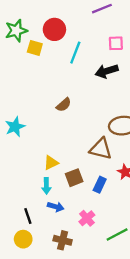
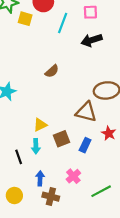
pink square: (116, 43) -> (90, 12), moved
blue arrow: (56, 207) -> (40, 178), moved, turned -104
black line: (28, 216) -> (19, 157), moved

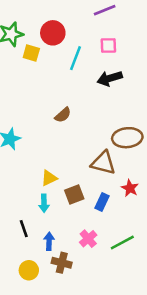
black line: (19, 157) -> (24, 229), moved
green line: (101, 191) -> (122, 242), moved
yellow circle: (14, 195) -> (29, 270), moved

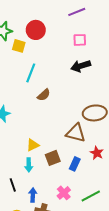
cyan line: (76, 58) -> (31, 73), moved

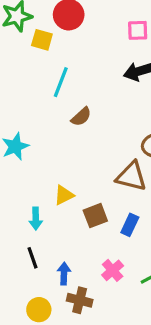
cyan arrow: (29, 165) -> (36, 219), moved

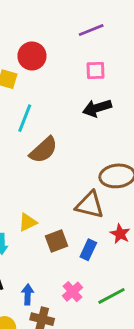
brown semicircle: (81, 117) -> (44, 150), size x1.5

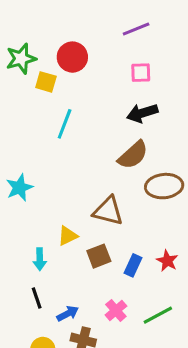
brown semicircle: (44, 150) -> (133, 155), moved
brown triangle: (90, 205) -> (108, 211), moved
red star: (120, 234) -> (167, 261), moved
blue arrow: (28, 295) -> (68, 314), turned 60

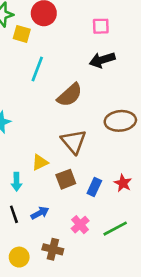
brown semicircle: (133, 155) -> (70, 95), moved
brown triangle: (108, 211) -> (74, 142), turned 36
blue arrow: (68, 314) -> (40, 213), moved

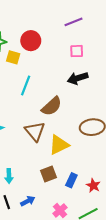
brown triangle: (74, 142) -> (35, 131), moved
yellow triangle: (40, 162) -> (59, 145), moved, size x1.5
red star: (123, 183) -> (93, 185), moved

